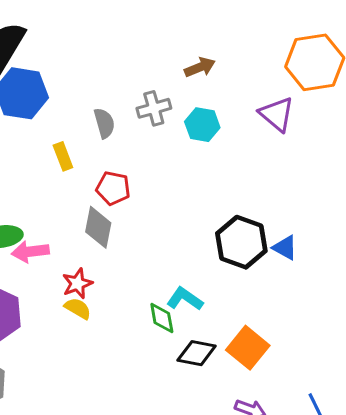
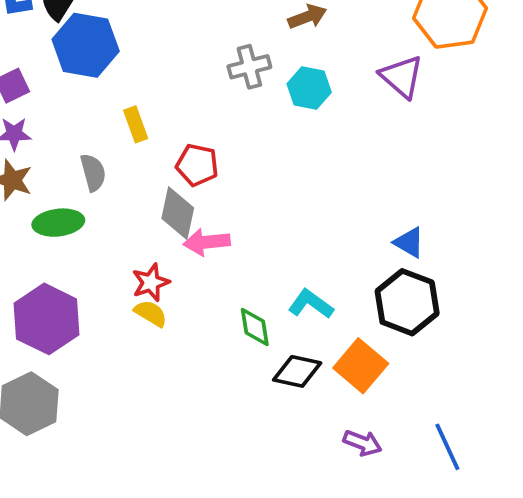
gray semicircle: (104, 123) -> (93, 173), moved
black hexagon: (241, 242) -> (407, 302), moved
pink arrow: (30, 252) -> (207, 242), moved
cyan L-shape: (185, 299) -> (311, 304), moved

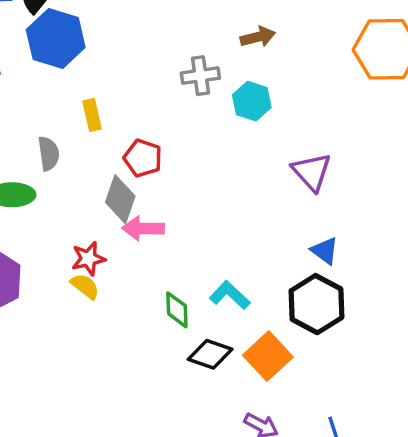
purple triangle: (402, 77) -> (312, 172), moved

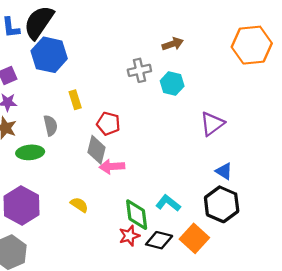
purple triangle: (312, 172) -> (212, 124), turned 40
red star: (88, 259) -> (129, 236), moved
green diamond: (177, 310) -> (137, 215), size x1.4

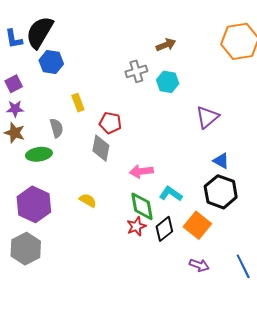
blue hexagon: (49, 55) -> (51, 62), size x0.7
pink arrow: (112, 167) -> (141, 171), moved
black diamond: (159, 240) -> (164, 229), turned -50

